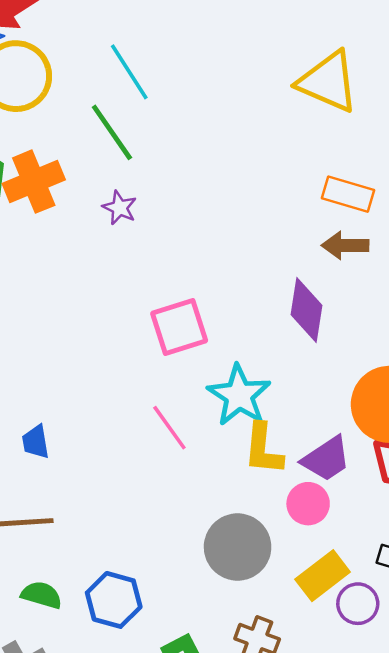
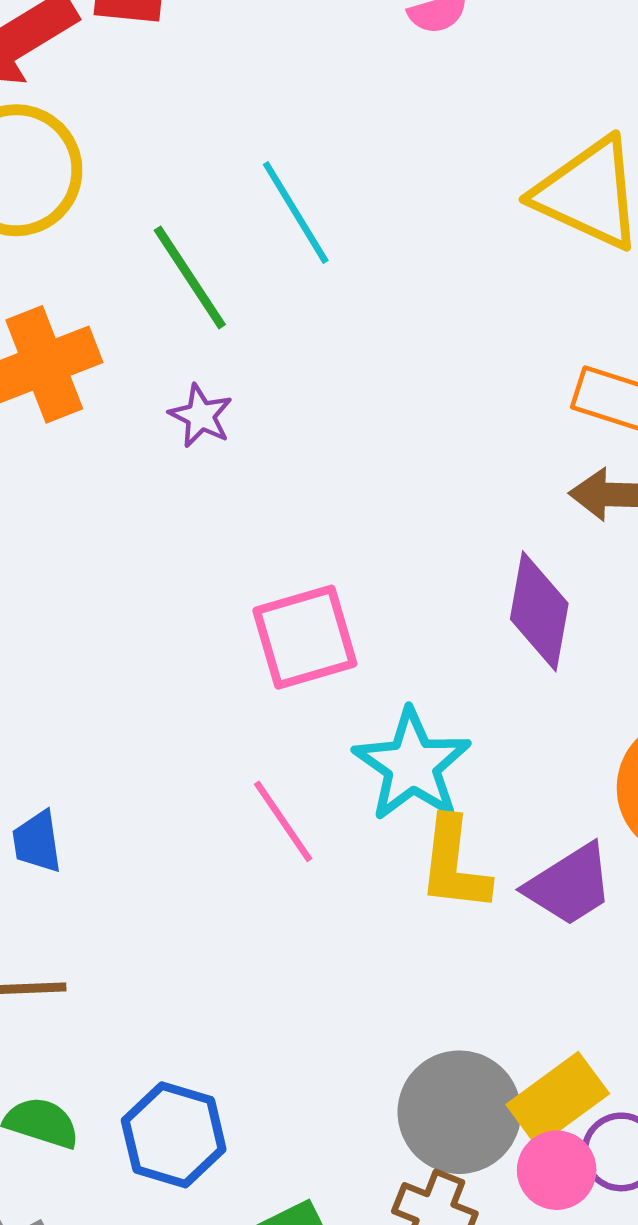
cyan line: (129, 72) -> (296, 213), moved
pink circle: (308, 504) -> (557, 1170), moved
gray circle: (238, 547) -> (459, 1112), moved

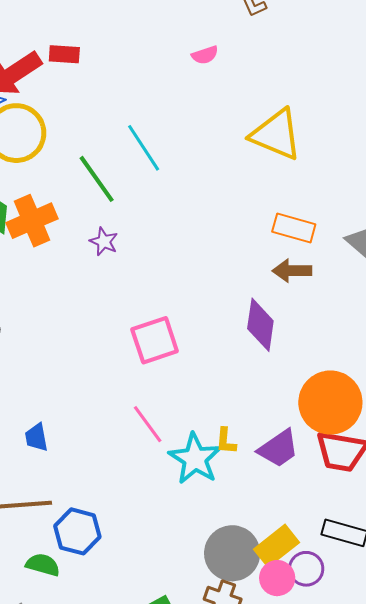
cyan star: (412, 765) -> (195, 459), moved
yellow L-shape: (454, 864) -> (226, 441), size x0.6
blue hexagon: (174, 1135) -> (77, 531), moved

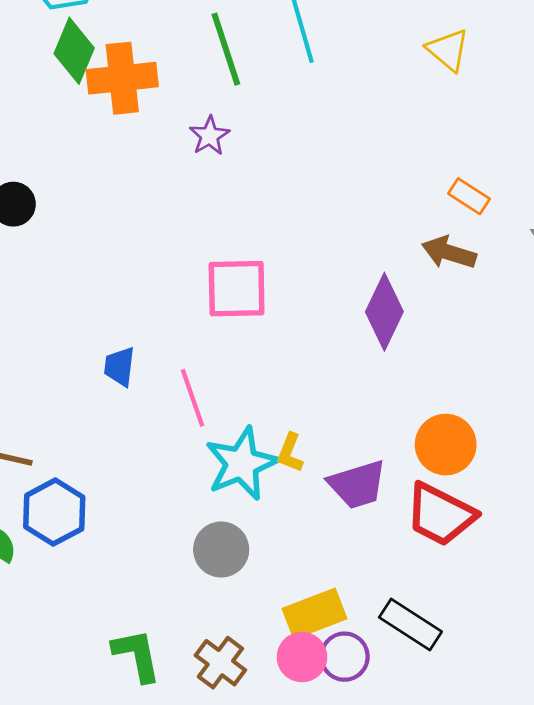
yellow triangle: (276, 135) -> (448, 50), moved, size x0.6
orange rectangle: (294, 228) -> (469, 196), size x0.7
orange circle: (330, 403) -> (446, 445), size x0.7
blue trapezoid: (36, 437) -> (120, 367), moved
gray circle: (232, 553) -> (221, 550), moved, size x0.7

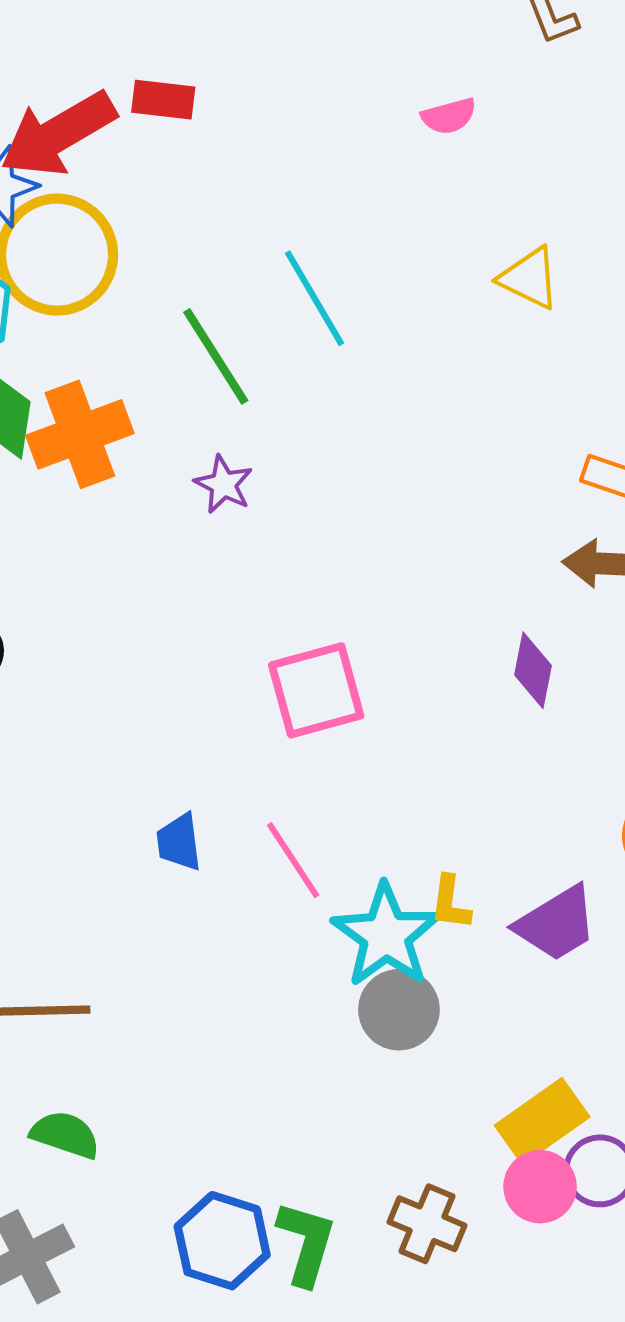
purple diamond: (384, 312) -> (533, 670), size x0.7
blue hexagon: (54, 512) -> (222, 1241), moved
gray circle: (221, 550) -> (399, 1010), moved
green L-shape: (137, 655) -> (306, 1243), turned 42

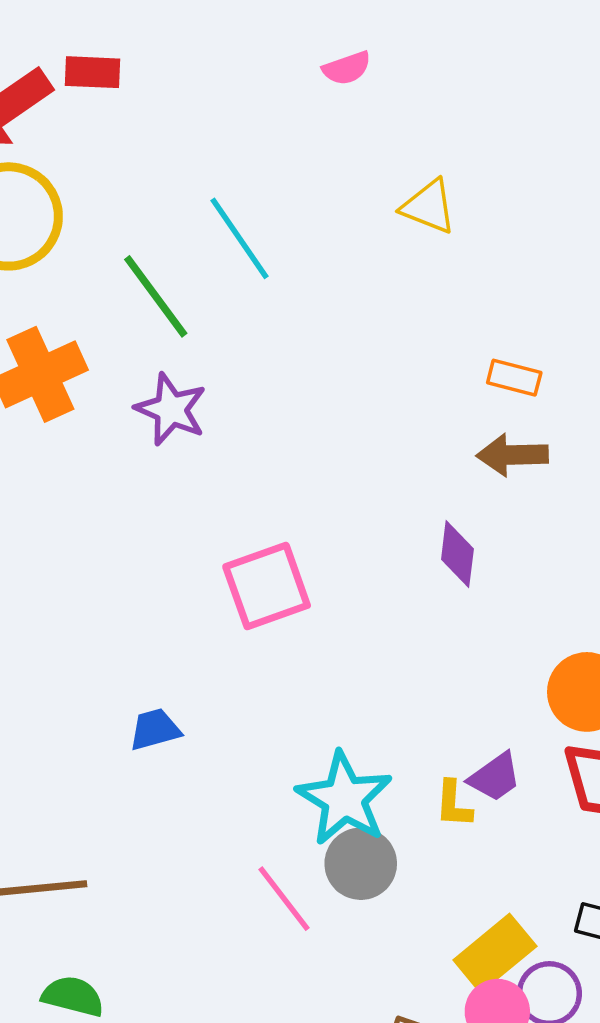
purple star: (224, 484) -> (171, 409), size x1.4
blue trapezoid: (179, 842) -> (155, 729), turned 86
pink line: (293, 860) -> (284, 899), moved
yellow L-shape: (450, 903) -> (453, 804), moved
purple trapezoid: (556, 924) -> (495, 777), size x0.7

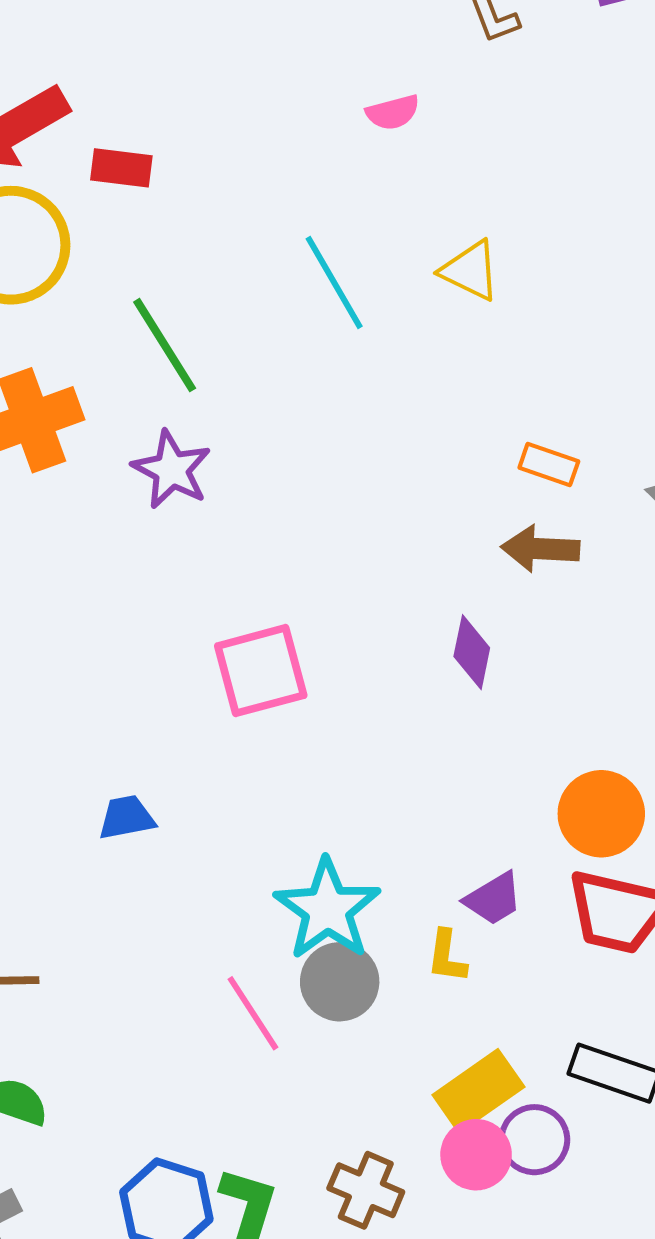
red rectangle: (93, 72) -> (121, 168), moved
cyan line: (240, 238) -> (334, 282), moved
yellow L-shape: (453, 804) -> (447, 956), moved

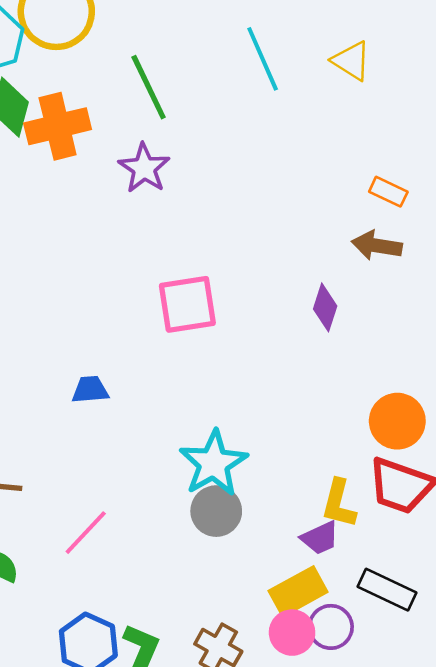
purple trapezoid: (493, 899) -> (320, 538), moved
yellow L-shape: (447, 956) -> (339, 504), moved, size x1.4
pink line: (253, 1013) -> (86, 533), moved, turned 70

